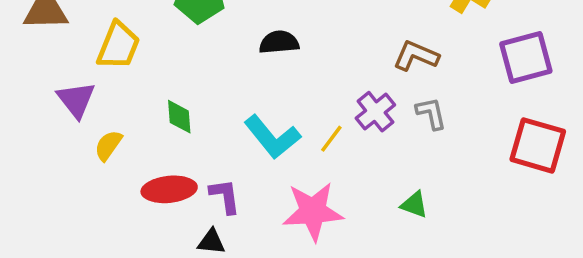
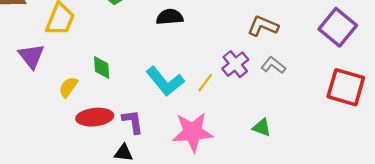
purple square: (526, 57) -> (338, 27), turned -36
gray L-shape: (431, 113) -> (273, 65), turned -40
yellow semicircle: (108, 145) -> (68, 87), moved

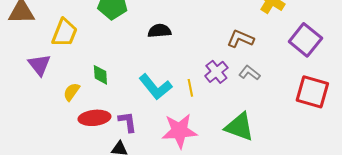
yellow line: (205, 83) -> (190, 88), turned -48
green triangle: (262, 127) -> (239, 127), size x1.8

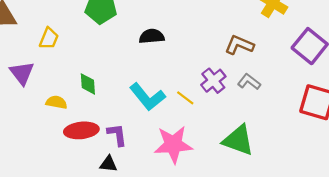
yellow trapezoid: (64, 33) -> (49, 38), size x0.7
yellow line: (190, 88) -> (185, 98), turned -42
yellow semicircle: (71, 92) -> (56, 102), turned 66

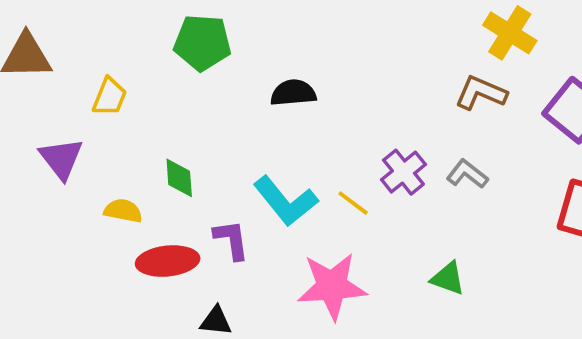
brown L-shape: (239, 45) -> (481, 93), moved
purple L-shape: (117, 135) -> (231, 240), moved
green triangle: (238, 140) -> (448, 278), size x0.6

